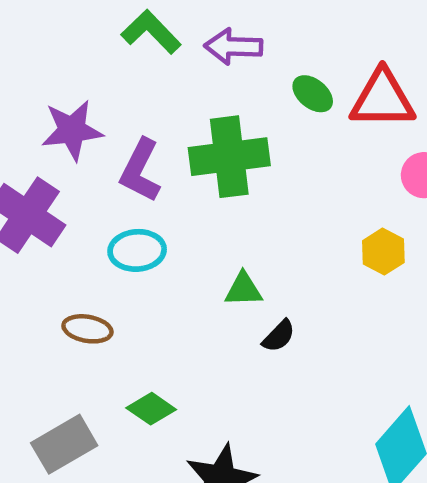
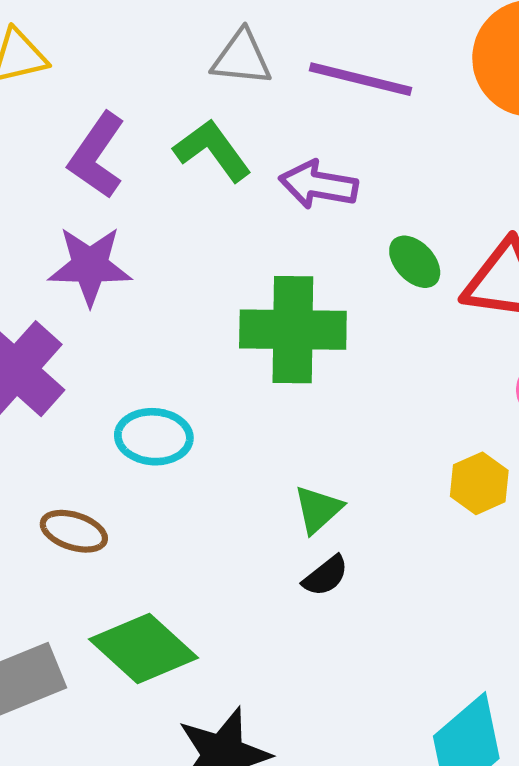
purple L-shape: (140, 170) -> (97, 155), moved
green triangle: (243, 289) -> (318, 509), moved, turned -48
green diamond: (151, 409) -> (143, 648), size x1.6

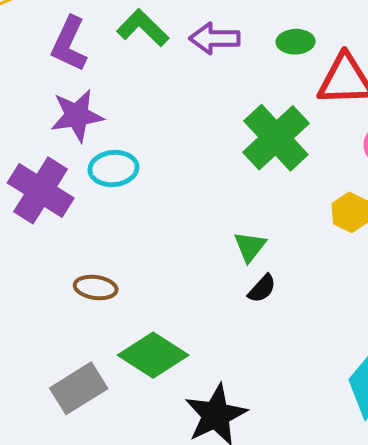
green ellipse: (415, 262) -> (296, 42), moved, turned -39
green cross: (293, 330) -> (276, 138), moved, turned -34
cyan ellipse: (154, 437) -> (113, 168), moved

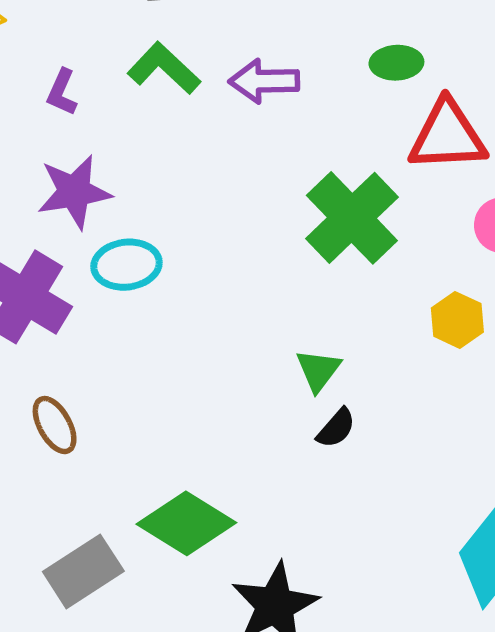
green ellipse: (296, 42) -> (396, 63), moved
purple L-shape: (69, 44) -> (62, 92), size x0.6
brown ellipse: (96, 287) -> (55, 425), moved, turned 54

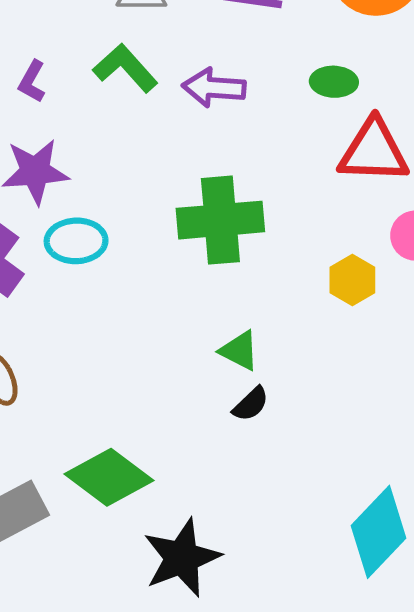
green cross: (352, 218) -> (220, 220), moved, turned 34
yellow hexagon: (457, 320) -> (352, 280), moved
green triangle: (318, 370) -> (239, 351), turned -45

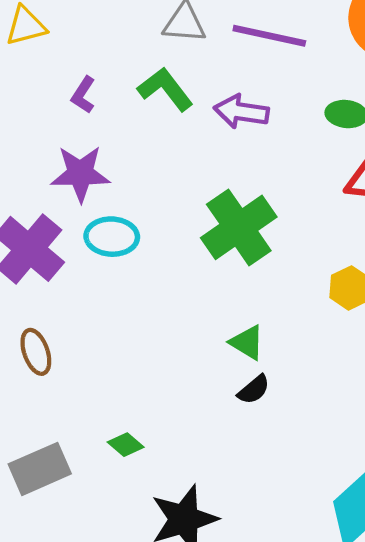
green cross: (220, 220) -> (239, 227), turned -34
green diamond: (109, 477) -> (126, 445), size x0.5

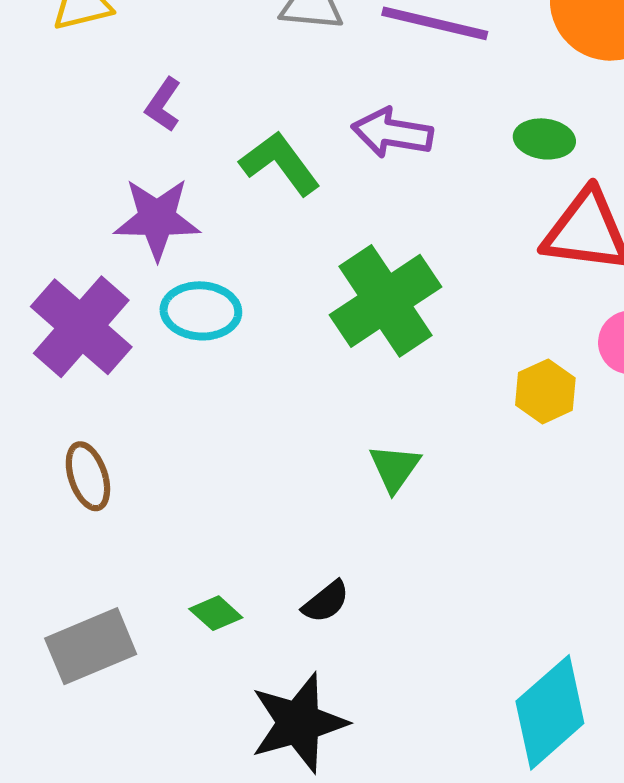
green L-shape: (165, 89) -> (280, 163), moved
green triangle: (247, 342) -> (395, 468), turned 33
black semicircle: (254, 390) -> (326, 602), moved

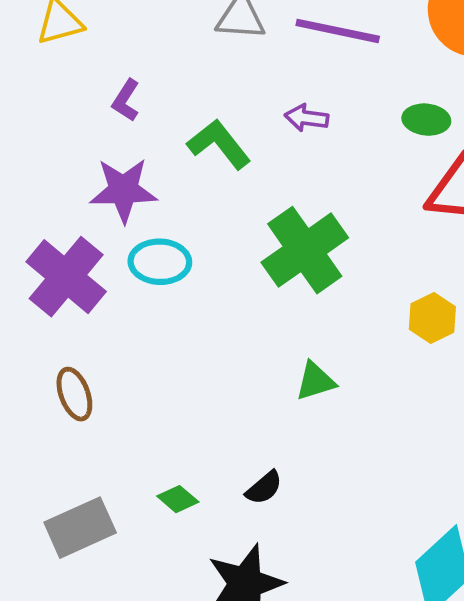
purple arrow: (392, 133) -> (307, 118), size x0.7
green triangle: (395, 468) -> (315, 381), turned 39

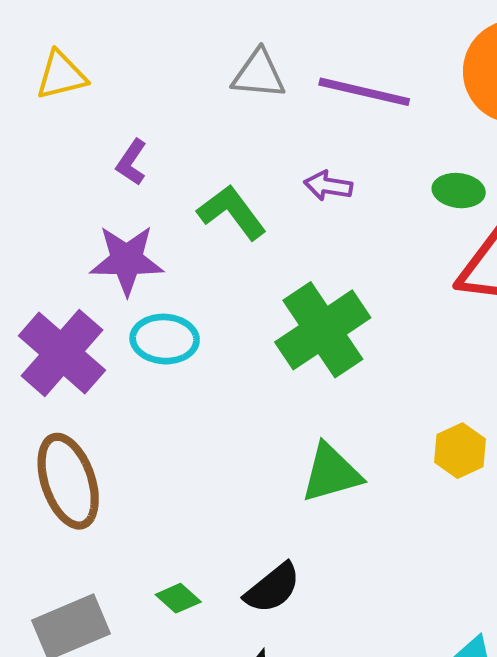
yellow hexagon: (432, 318) -> (460, 451), moved
green triangle: (315, 381) -> (331, 473), size x1.4
brown ellipse: (74, 394) -> (68, 481), size x1.6
black semicircle: (264, 488) -> (273, 588), size x1.4

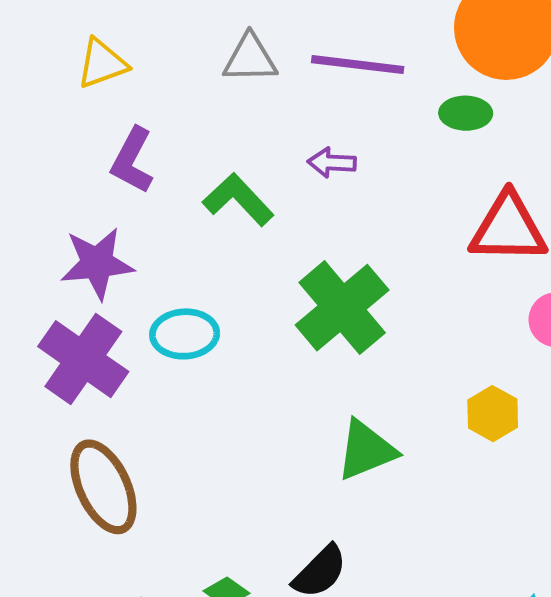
yellow triangle: (61, 75) -> (102, 64), moved
purple L-shape: (132, 162) -> (132, 160), size x1.4
green ellipse: (459, 191) -> (466, 113), moved
purple star: (127, 260) -> (97, 263), moved

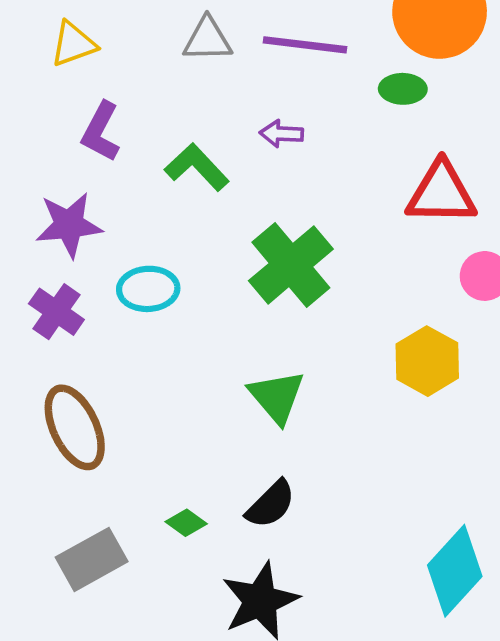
purple cross: (83, 359) -> (56, 312), size x0.7
yellow hexagon: (493, 414) -> (427, 361), size x1.4
green triangle: (366, 450) -> (277, 397), moved, turned -48

